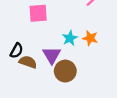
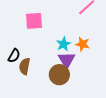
purple triangle: (52, 55) -> (67, 60), moved
brown semicircle: (28, 62) -> (25, 66), turned -98

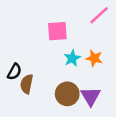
pink square: (34, 21) -> (57, 31), moved
purple triangle: (67, 60) -> (91, 96), moved

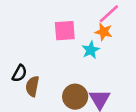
cyan star: (72, 58) -> (91, 50), moved
orange star: (94, 58) -> (104, 32), moved

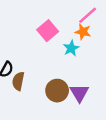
pink square: (65, 31) -> (48, 31), turned -36

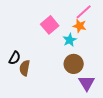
brown circle: (57, 91) -> (74, 64), moved
purple triangle: (79, 93) -> (87, 83), moved

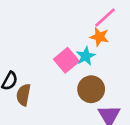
pink square: (50, 25) -> (66, 60), moved

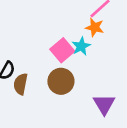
brown circle: (91, 89) -> (61, 81), moved

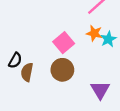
orange star: (95, 27) -> (94, 33), moved
cyan star: (81, 46) -> (108, 39), moved

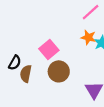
pink square: (64, 43) -> (49, 49), moved

